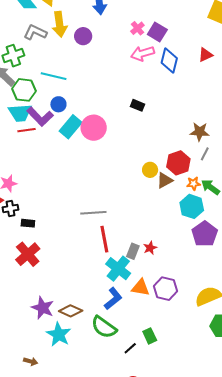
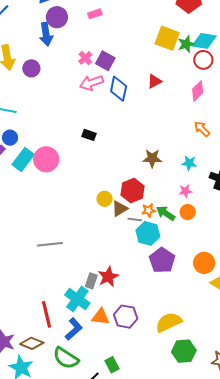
gray line: (205, 154) -> (135, 220), moved, turned 72
red line: (104, 239) -> (47, 314), moved
red star: (150, 248) -> (108, 277), size x1.5

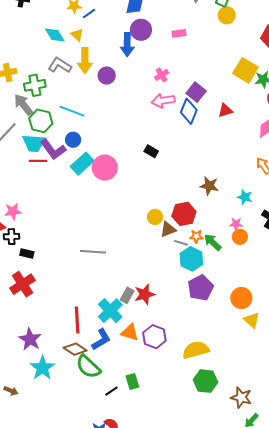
purple square: (105, 61) -> (196, 92), moved
orange circle: (188, 212) -> (240, 237), moved
brown diamond: (32, 343) -> (75, 349), moved

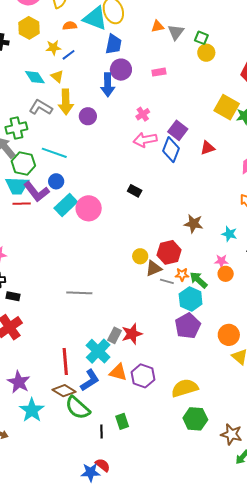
cyan hexagon: (191, 259) -> (191, 299), moved
black line: (111, 391) -> (102, 432), turned -56

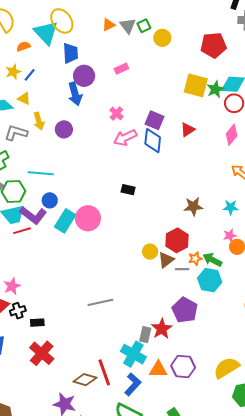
cyan triangle: (95, 18) -> (46, 33), turned 40
green square: (201, 38) -> (144, 26), moved, turned -32
yellow arrow: (66, 102) -> (39, 121), size x0.7
purple pentagon: (188, 326) -> (185, 310), moved
brown diamond: (64, 391) -> (85, 380), moved

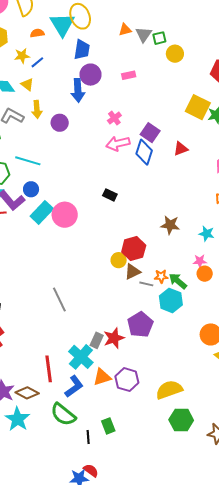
red hexagon: (177, 240) -> (134, 249), moved
gray line: (100, 302) -> (59, 300), turned 65
orange triangle: (158, 369) -> (102, 377), turned -30
brown diamond: (85, 380) -> (27, 393), moved

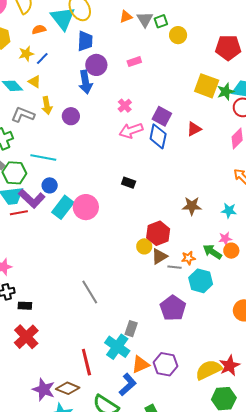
green arrow: (178, 281) -> (212, 252), moved
red star: (114, 338) -> (229, 366), moved
blue L-shape: (74, 386) -> (128, 385), moved

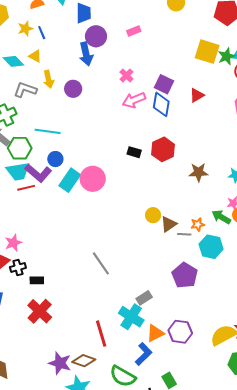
blue line: (42, 59) -> (42, 33), turned -64
red hexagon: (158, 233) -> (163, 149), moved
gray rectangle: (131, 329) -> (144, 298), turned 42

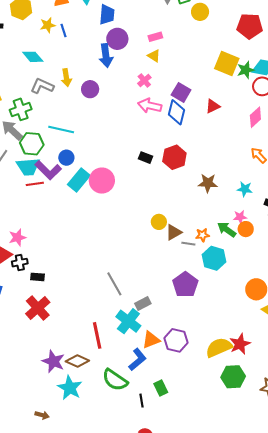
yellow triangle: (35, 56) -> (154, 56), moved
pink arrow: (134, 100) -> (150, 106), turned 30
gray line: (101, 263) -> (114, 284), moved

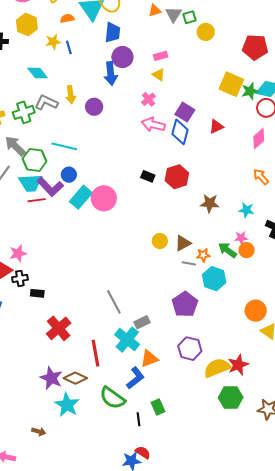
green cross: (21, 109) -> (24, 112), moved
brown triangle: (174, 232) -> (183, 243), moved
red cross: (38, 308) -> (59, 328), moved
purple hexagon: (176, 340) -> (190, 349), moved

